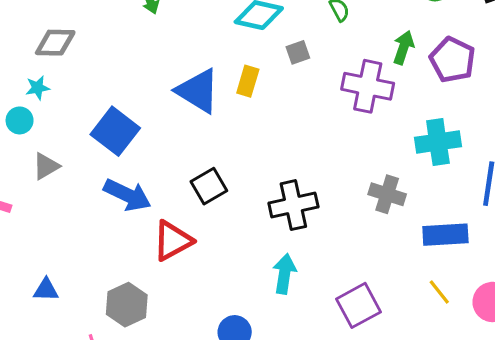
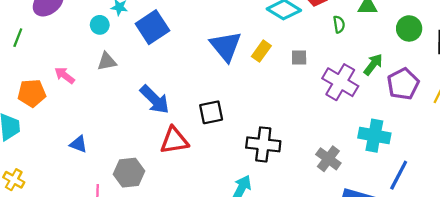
gray square: (298, 52) -> (299, 57), moved
blue square: (115, 131) -> (152, 27), moved

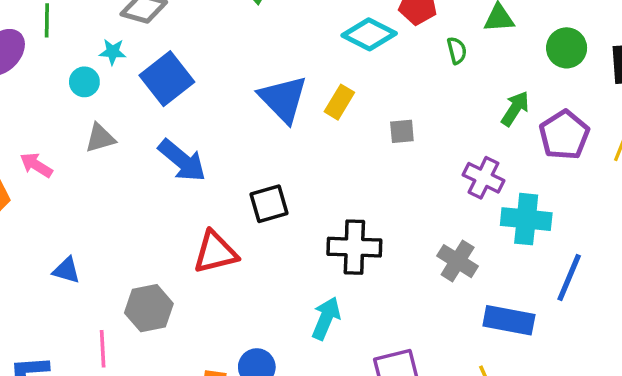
gray square: (299, 57) -> (402, 131), moved
purple cross: (340, 82) -> (484, 178), moved, size x0.7
blue arrow: (155, 99) -> (182, 160), moved

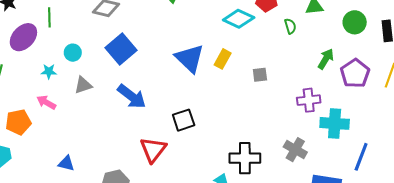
cyan star: (113, 52) -> (49, 71), moved
purple cross: (484, 178) -> (309, 100), turned -30
black cross: (354, 247) -> (245, 158), moved
red triangle: (215, 252) -> (153, 150), turned -36

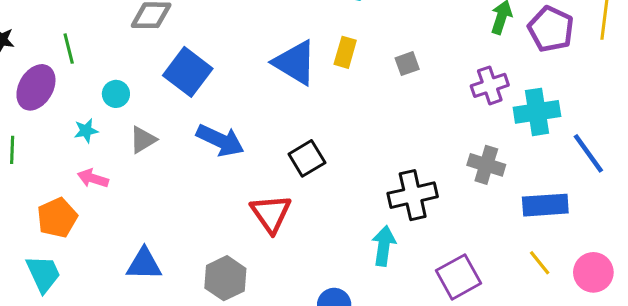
blue line: (361, 157) -> (588, 153), turned -44
blue triangle: (66, 163) -> (144, 264), size x1.4

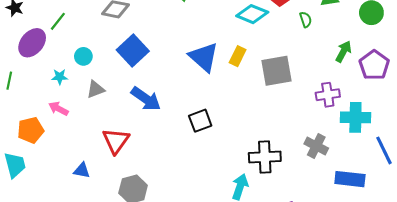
green line: (69, 49) -> (58, 21), turned 42
gray square: (407, 64) -> (277, 71), size x2.0
red triangle: (271, 214) -> (116, 141), moved
blue triangle: (144, 264) -> (82, 170), size x0.7

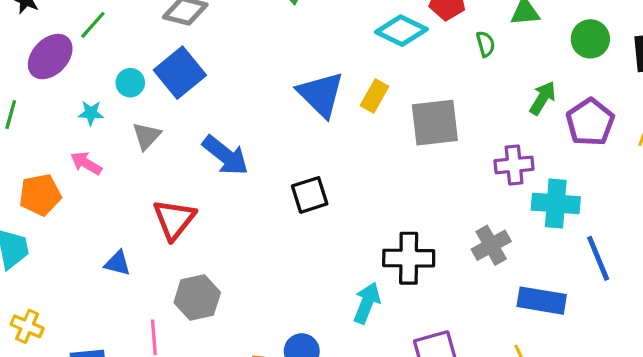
blue square: (133, 50) -> (180, 73), moved
gray triangle: (96, 89) -> (147, 136), turned -30
gray cross: (316, 146) -> (491, 245), turned 30

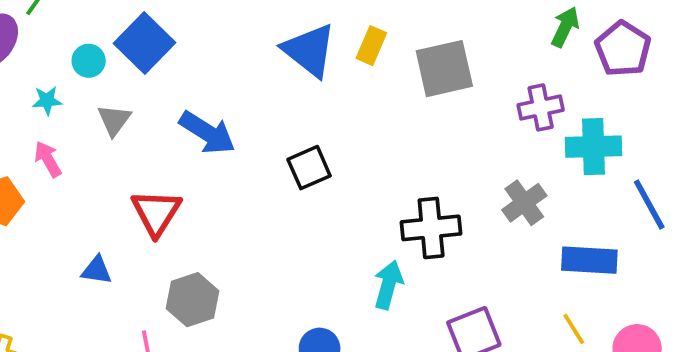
pink arrow: (86, 163) -> (48, 159), turned 36

